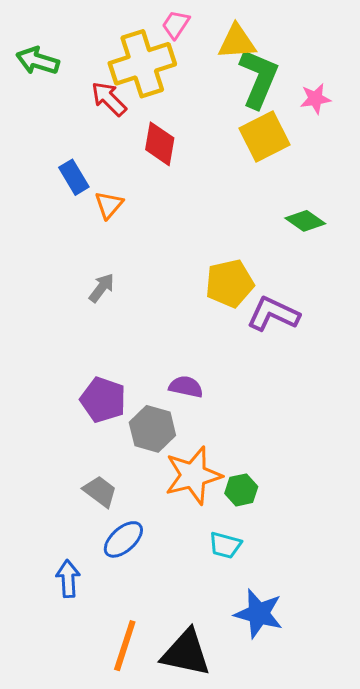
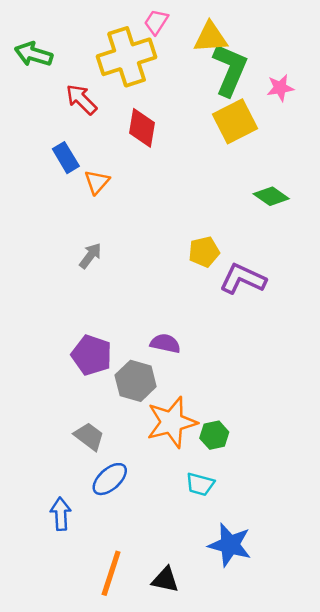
red arrow: (109, 99) -> (81, 99), moved
yellow pentagon: (230, 283) -> (204, 252), size x0.7
black triangle: (186, 653) -> (165, 580), size x0.6

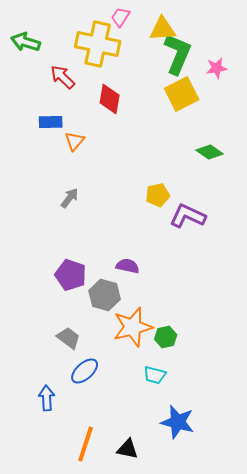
yellow cross: (127, 57) -> (98, 44), turned 30
blue rectangle: (66, 158) -> (51, 122), turned -60

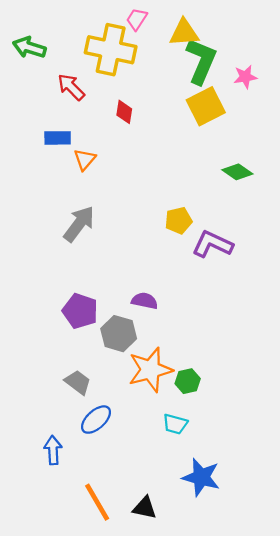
red diamond: (110, 99) -> (124, 112), size x0.7
gray arrow: (70, 198) -> (79, 224), size x1.6
orange line: (86, 444) -> (97, 502), turned -48

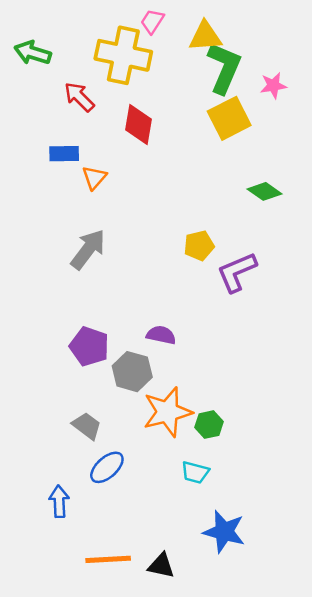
red diamond: (124, 112) -> (138, 125), size x1.5
purple L-shape: (212, 244) -> (237, 272), turned -48
orange line: (97, 502) -> (108, 559), turned -63

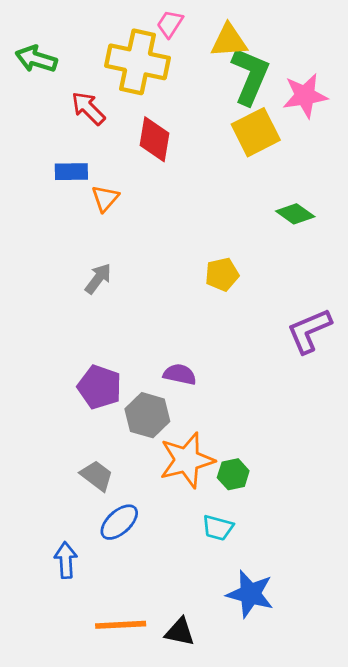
pink star: (273, 86) -> (305, 96), size x1.5
gray arrow: (88, 249) -> (98, 279), size x0.7
purple L-shape: (237, 272) -> (309, 331), moved

